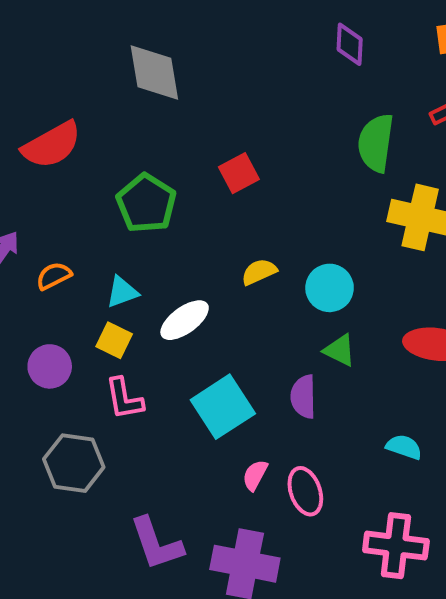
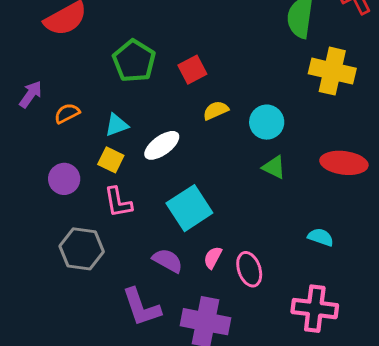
red square: (239, 173) -> (192, 70), moved
purple semicircle: (303, 397) -> (168, 260), moved, turned 120

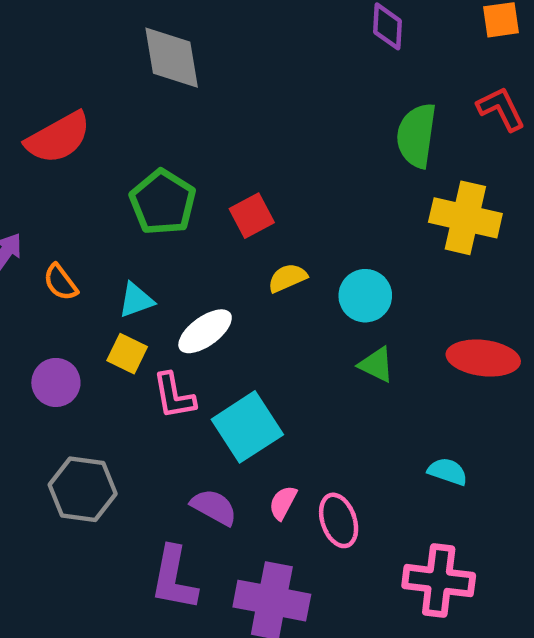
orange semicircle: (67, 113) -> (60, 282), turned -100
pink L-shape: (118, 202) -> (174, 396), moved
purple L-shape: (141, 307) -> (174, 578), turned 30

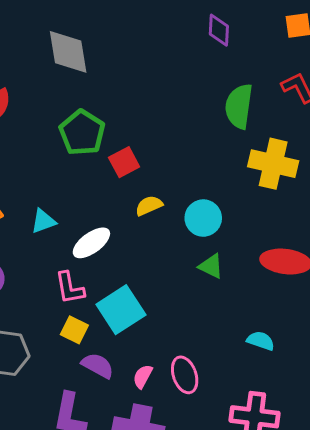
green pentagon: (163, 202) -> (82, 133), moved
yellow square: (127, 354) -> (74, 330), moved
pink semicircle: (283, 503) -> (143, 376), moved

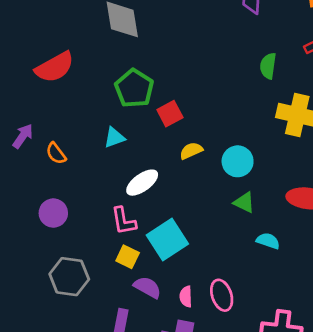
green semicircle: (239, 106) -> (268, 66), size x0.7
cyan triangle: (43, 221) -> (114, 137), moved
cyan semicircle: (261, 341) -> (268, 241), moved
pink semicircle: (143, 376) -> (186, 297), turned -30

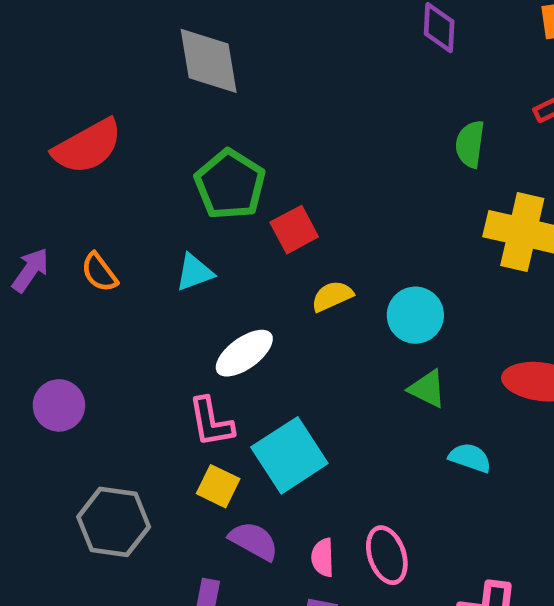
orange semicircle: (56, 153) -> (99, 272), moved
purple circle: (53, 213) -> (59, 405), moved

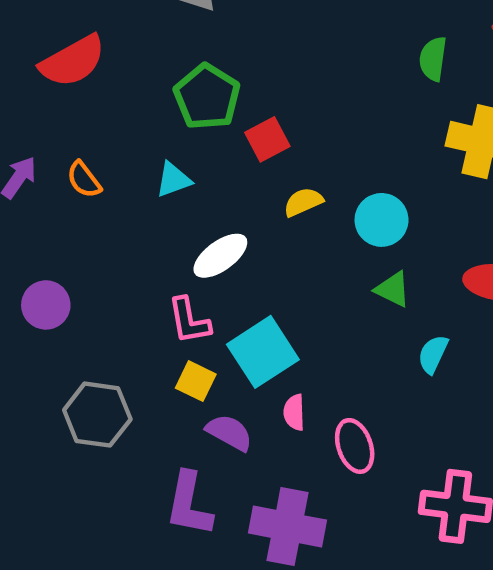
cyan semicircle: (470, 458) -> (433, 354), turned -84
pink semicircle: (323, 558) -> (294, 412), moved

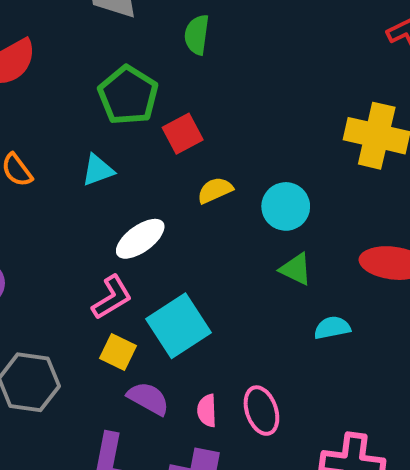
green semicircle: (433, 59) -> (197, 35), moved
pink L-shape: (189, 321) -> (112, 297), turned -111
cyan semicircle: (433, 354) -> (332, 328), turned 54
pink semicircle: (294, 412) -> (207, 411), moved

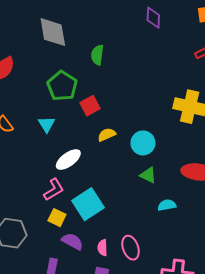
cyan triangle: (98, 170) -> (47, 124), turned -42

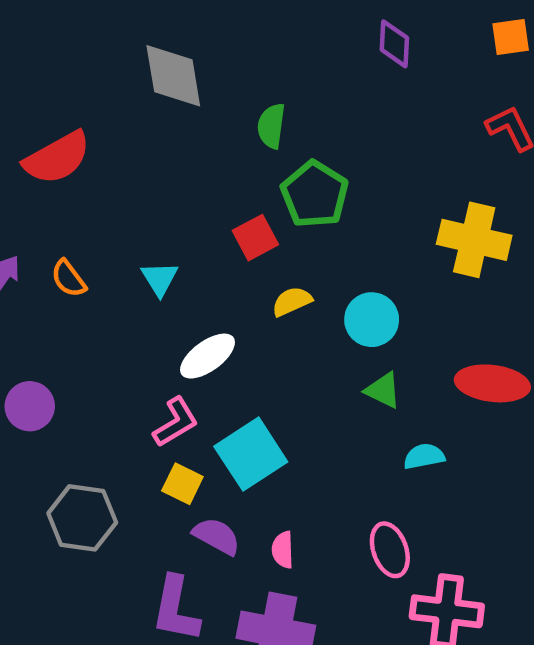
green pentagon: (62, 86) -> (315, 194), moved
pink ellipse: (131, 248) -> (390, 550), moved

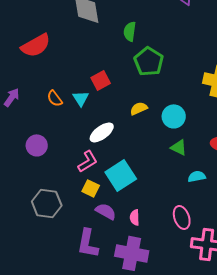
red square: (255, 238) -> (101, 80), moved
orange semicircle: (68, 279) -> (55, 98), moved
purple circle: (30, 406) -> (37, 145), moved

